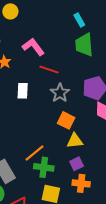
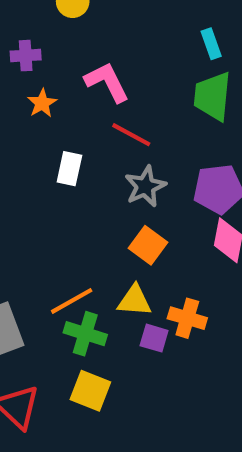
yellow triangle: (75, 141) -> (134, 301), moved
purple square: (77, 164) -> (154, 338), turned 32
orange cross: (81, 183) -> (187, 318), moved

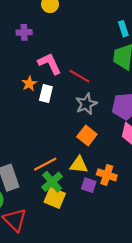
pink L-shape: (107, 82) -> (50, 64), moved
orange star: (42, 103) -> (29, 84), moved
green cross: (85, 334) -> (52, 182), turned 30
yellow square: (90, 391) -> (55, 198), moved

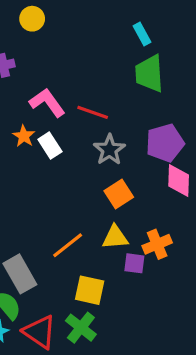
white rectangle: (46, 93) -> (50, 146), turned -36
orange square: (87, 135) -> (119, 194), turned 30
orange cross: (107, 175) -> (157, 244), turned -30
green cross: (52, 182) -> (81, 328), moved

